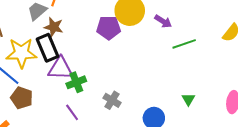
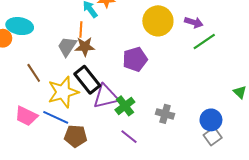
brown star: (54, 27) -> (85, 47), moved
purple pentagon: (109, 28) -> (135, 59), moved
green line: (184, 44) -> (204, 42), moved

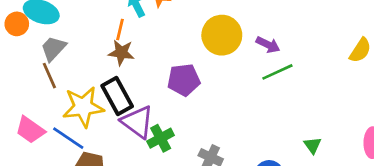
gray trapezoid: (67, 46) -> (53, 48), moved
purple triangle: (106, 97) -> (137, 122), turned 40

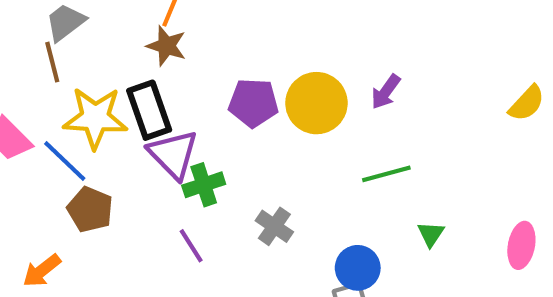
yellow circle: (222, 35) -> (316, 103), moved
purple arrow: (268, 45) -> (386, 92), moved, turned 90
green line: (277, 72) -> (386, 174), moved

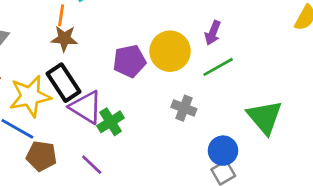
green line: (386, 174) -> (218, 67), moved
gray cross: (274, 226) -> (184, 108), moved
green triangle: (431, 234) -> (265, 117), size x2.0
purple line: (191, 246) -> (92, 165), moved

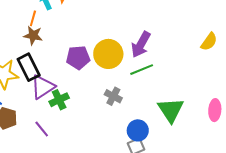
purple arrow: (213, 33) -> (141, 44), size x1.5
purple triangle: (86, 107) -> (43, 87), turned 48

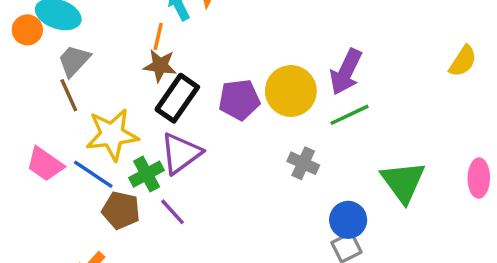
black rectangle: (29, 67) -> (177, 98), moved, turned 64
green cross: (59, 100) -> (147, 174), moved
purple line: (42, 129) -> (173, 212), moved

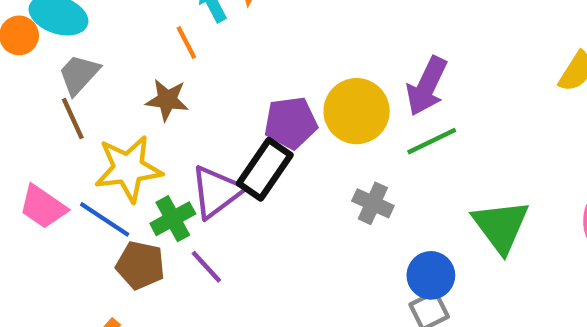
orange line: (158, 36) -> (186, 42), turned -40
brown star: (160, 66) -> (167, 100), moved
black rectangle: (177, 98) -> (265, 169), moved

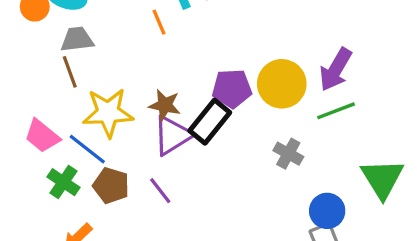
gray trapezoid: (79, 74) -> (77, 39), turned 36
brown star: (167, 100) -> (165, 105), moved
green cross: (173, 219) -> (63, 182), moved, turned -32

